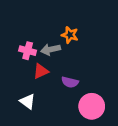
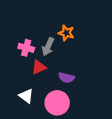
gray arrow: (51, 49) -> (48, 47), turned -54
pink circle: (92, 106) -> (57, 103), moved

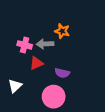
gray arrow: (48, 47) -> (45, 44), turned 63
white triangle: (26, 96) -> (15, 86), moved, turned 40

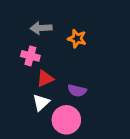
gray arrow: (45, 44) -> (41, 28), moved
white triangle: (15, 86) -> (41, 103), moved

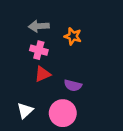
pink cross: (30, 56) -> (39, 50), moved
white triangle: (41, 103) -> (25, 111), moved

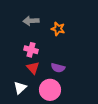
pink cross: (39, 50) -> (31, 50), moved
red triangle: (43, 74) -> (33, 68), moved, turned -48

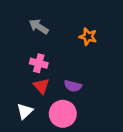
gray arrow: (31, 21) -> (39, 27), turned 35
orange star: (58, 29) -> (88, 37), moved

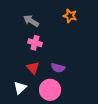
orange star: (88, 37) -> (70, 16), moved
pink cross: (39, 63) -> (35, 43), moved

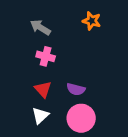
white triangle: (20, 88) -> (40, 116), moved
pink circle: (50, 90) -> (81, 118), moved

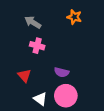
red triangle: (43, 89) -> (24, 75), moved
white triangle: (40, 116) -> (40, 99), moved, turned -40

